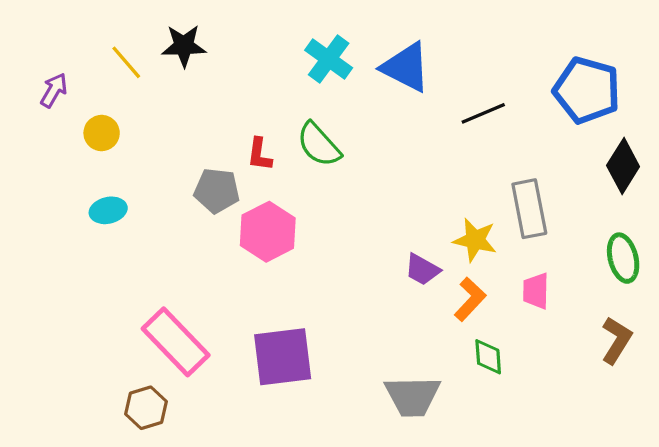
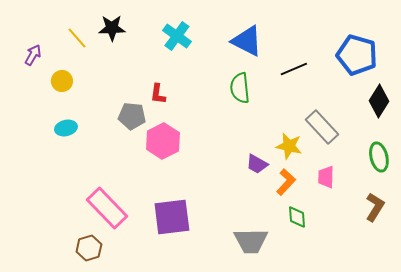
cyan cross: (329, 59) -> (177, 36), moved
green semicircle: (319, 145) -> (240, 88), moved, turned 36
gray rectangle: (529, 209) -> (322, 127), turned -32

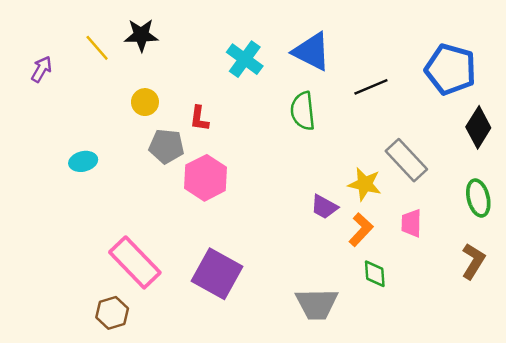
cyan cross: (177, 36) -> (245, 59), moved
yellow circle: (62, 81) -> (145, 102), moved
purple square: (172, 217) -> (217, 274), turned 36

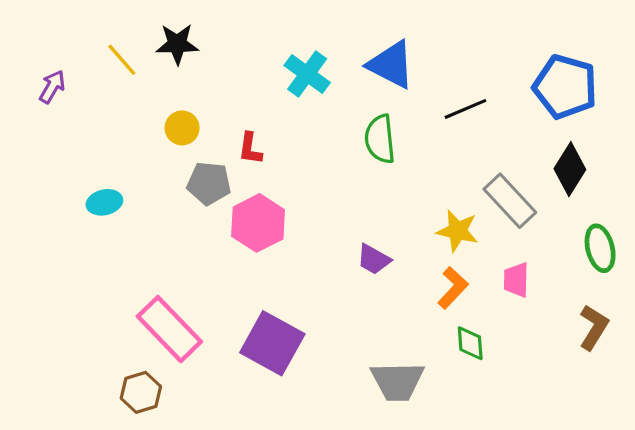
black diamond: (478, 127) -> (570, 169), moved
purple trapezoid: (324, 207) -> (374, 259), moved

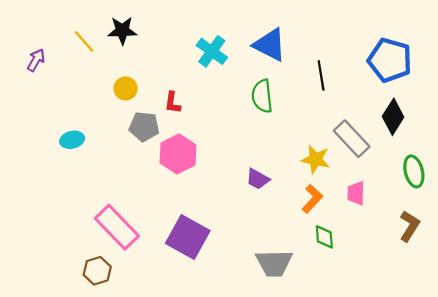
black line: (465, 109) -> (321, 75), turned -76

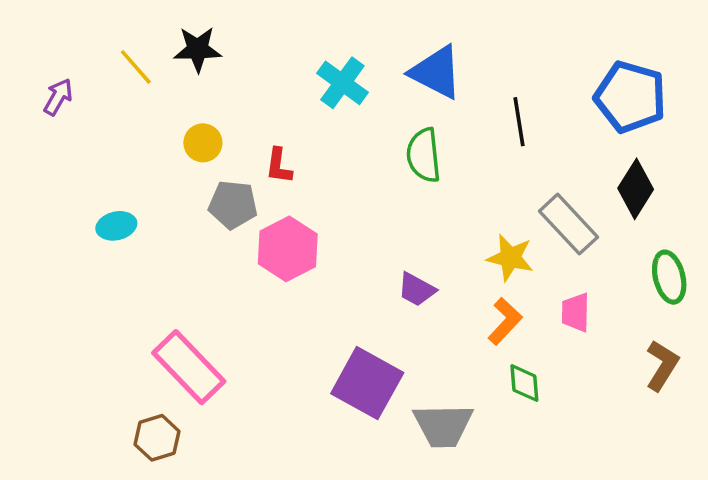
purple square: (188, 237) -> (367, 383), moved

